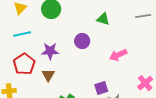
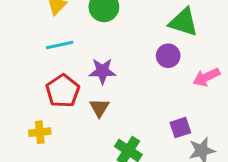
green triangle: (103, 19) -> (183, 22), size x1.5
purple circle: (82, 41) -> (168, 56), moved

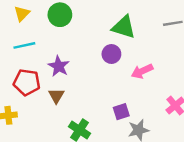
purple star: (102, 71) -> (59, 66), turned 30
red pentagon: (63, 91) -> (27, 82), turned -30

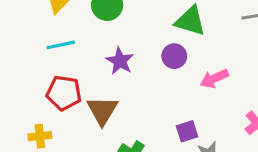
purple star: (59, 66) -> (120, 61), moved
brown triangle: (56, 96) -> (102, 111), size x1.5

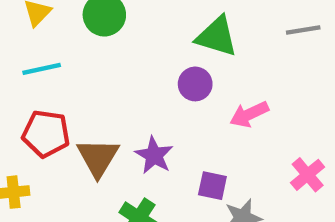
purple star: (120, 61) -> (154, 155), moved
purple square: (187, 131) -> (212, 186), turned 30

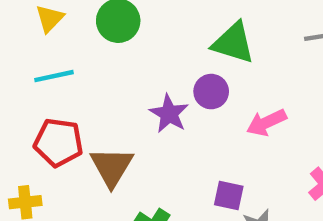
purple star: (154, 155) -> (169, 114), moved

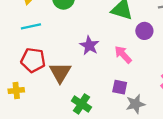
purple circle: (211, 92) -> (144, 31), moved
pink arrow: (266, 123) -> (123, 55), moved, turned 72

